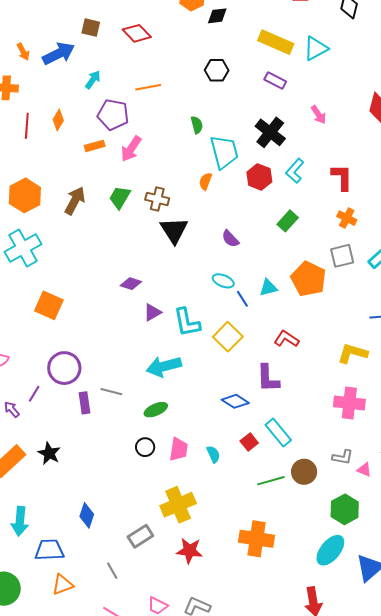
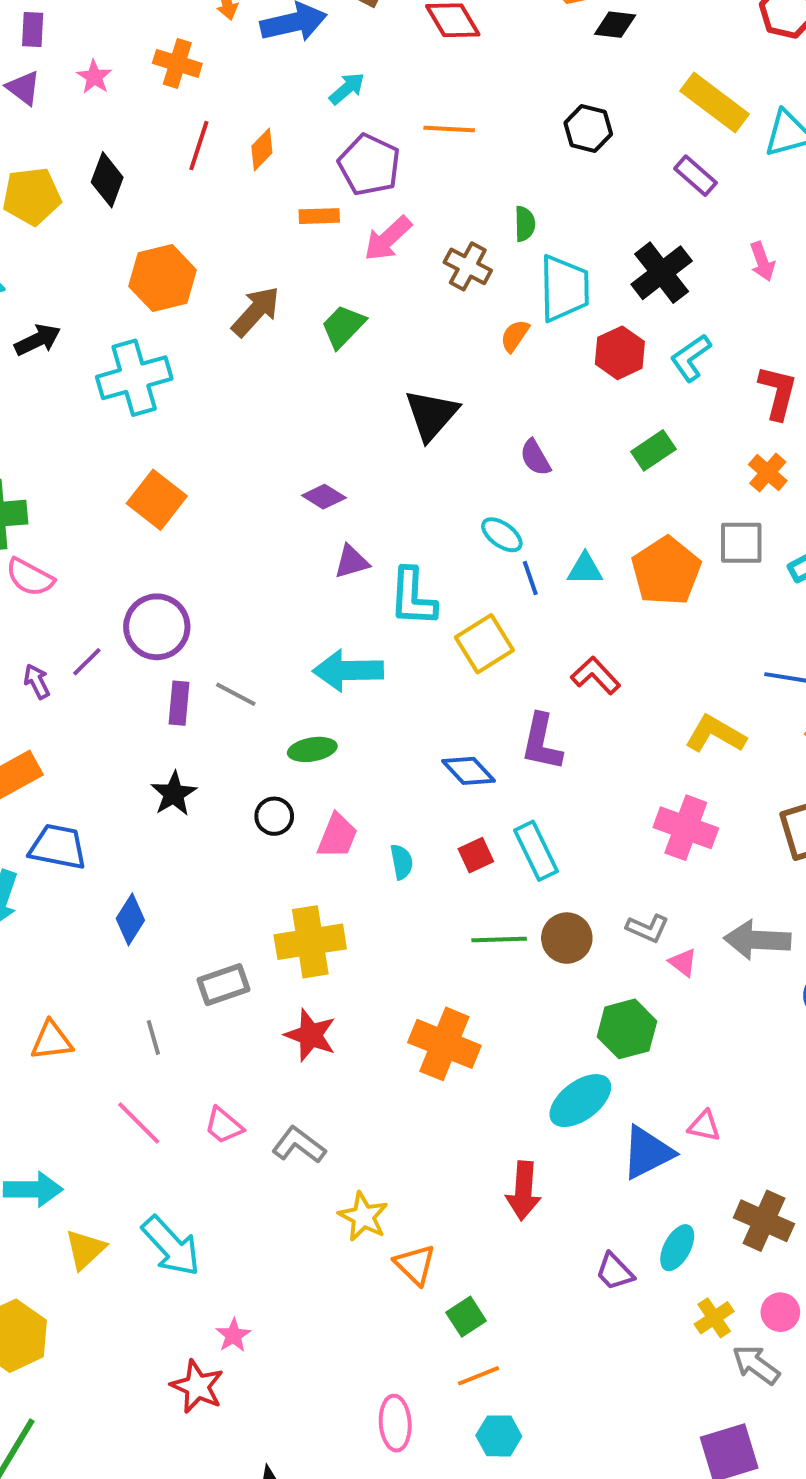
brown cross: (157, 199) -> (468, 266), moved
black star: (49, 453) -> (174, 794), moved
blue trapezoid: (49, 550) -> (58, 847), moved

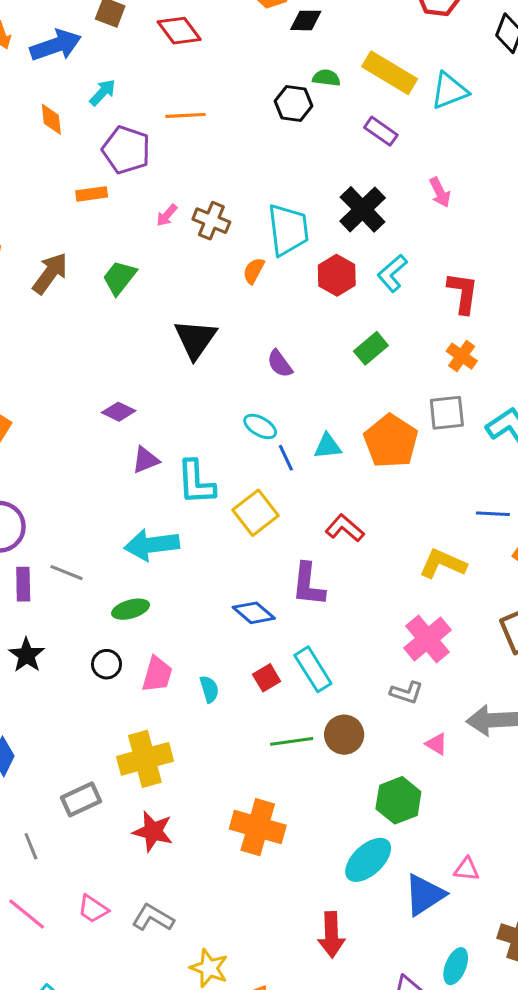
orange diamond: (262, 149) -> (51, 119), moved, turned -44
green semicircle: (525, 224) -> (326, 78), moved, turned -76
pink arrow: (388, 239) -> (167, 215), moved, size x0.6
pink cross: (686, 828) -> (427, 639), turned 36
gray L-shape: (647, 928) -> (407, 693), moved

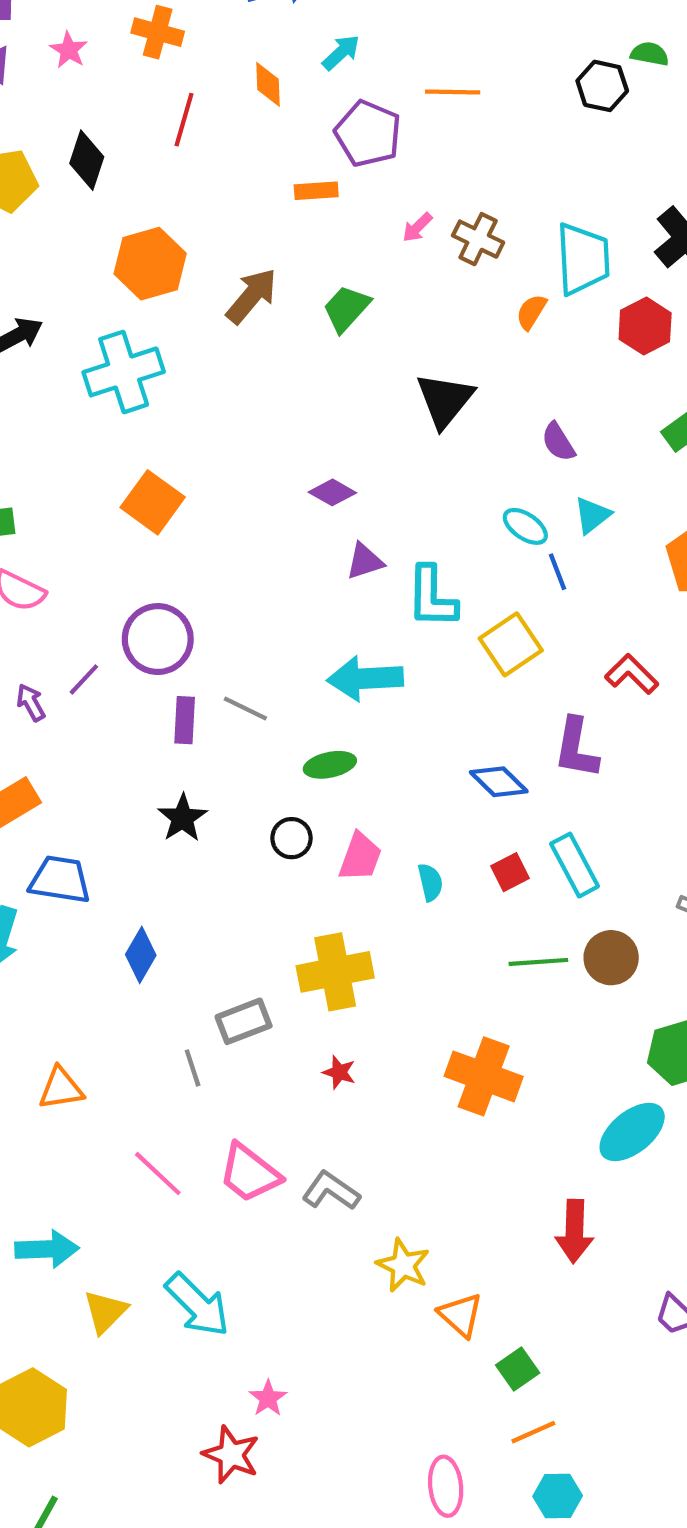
cyan triangle: (328, 446) -> (592, 515), moved, turned -36
red star: (153, 831) -> (339, 1072), size x0.6
gray line: (31, 846) -> (193, 1068), moved
pink trapezoid: (93, 909) -> (249, 1173), size x1.5

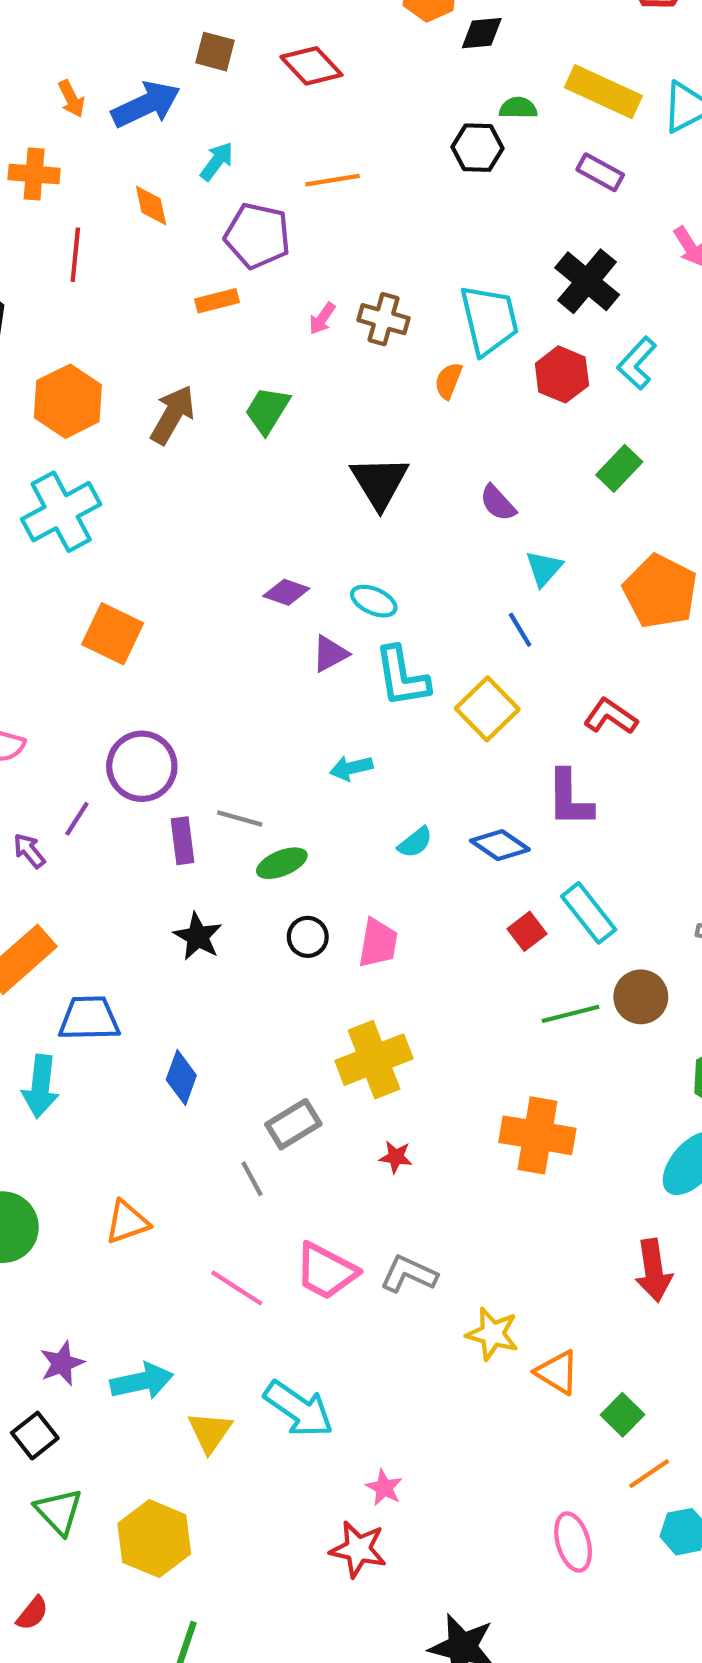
cyan ellipse: (525, 526) -> (374, 601), moved
cyan arrow: (365, 678) -> (351, 768), size x0.6
green ellipse: (330, 765) -> (282, 863), moved
cyan semicircle: (430, 882) -> (415, 842), moved, turned 75

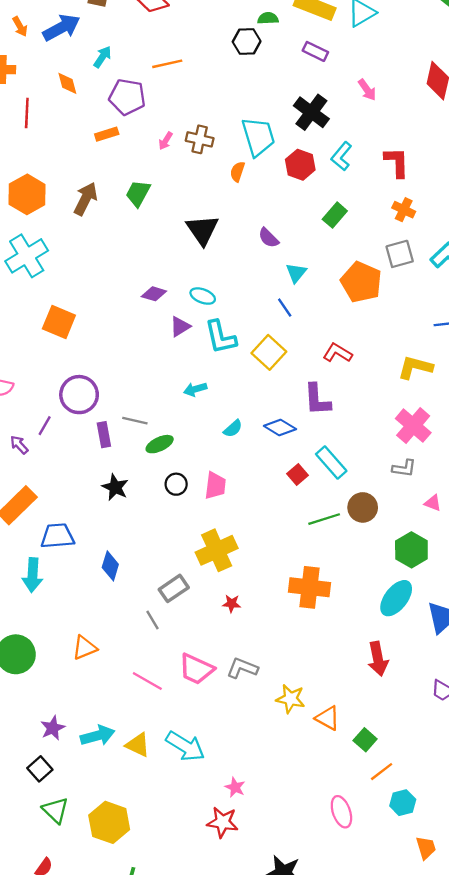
yellow triangle: (210, 1432) -> (138, 745), moved, turned -36

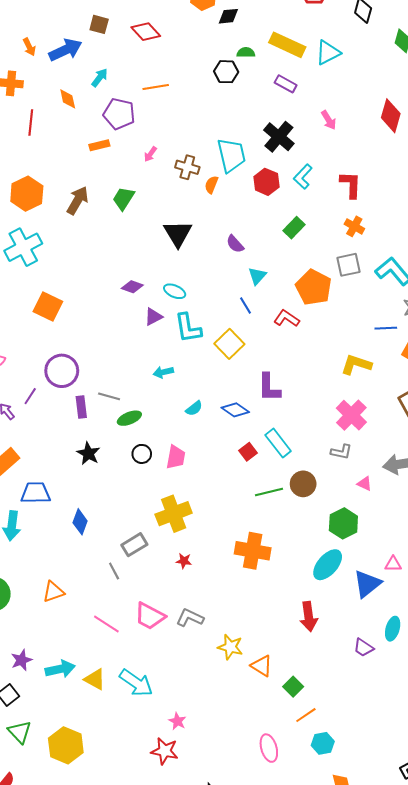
brown cross: (200, 139) -> (187, 167), moved
red L-shape: (337, 353) -> (287, 318), moved

